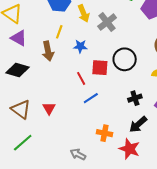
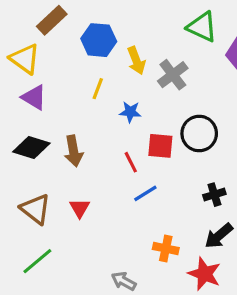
brown arrow: (48, 51) -> (74, 151), moved

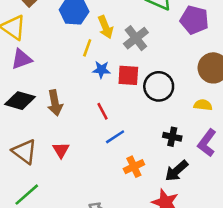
yellow line: (98, 89) -> (87, 48), moved
purple triangle: (34, 97) -> (21, 59), turned -50
red square: (160, 146) -> (128, 75), moved
black cross: (214, 195) -> (172, 137), turned 30
orange cross: (166, 249) -> (134, 167), moved, turned -36

